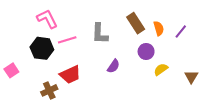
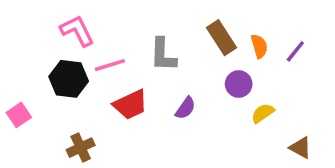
red trapezoid: (70, 75) -> (130, 105), moved
brown triangle: (191, 77) -> (300, 148), moved, turned -32

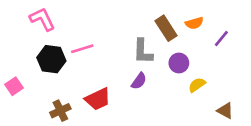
pink L-shape: (77, 31) -> (42, 19), moved
orange semicircle: (259, 46) -> (194, 23), moved, turned 90
gray L-shape: (163, 55) -> (143, 51), moved
red trapezoid: (130, 105) -> (98, 99), moved

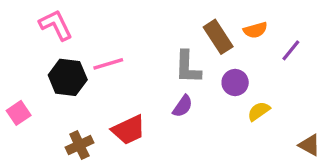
brown triangle: (225, 111) -> (309, 145), moved

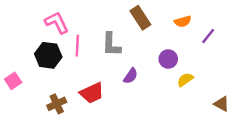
pink L-shape: (56, 25) -> (57, 23), moved
brown rectangle: (218, 37) -> (140, 18), moved
pink line: (108, 64) -> (77, 46), turned -70
gray L-shape: (188, 67) -> (111, 44), moved

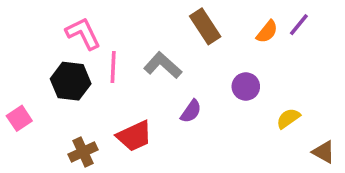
orange semicircle: (183, 21) -> (267, 32), turned -35
purple line: (208, 36) -> (299, 25), moved
gray L-shape: (111, 44) -> (163, 65), turned 130
yellow semicircle: (185, 80) -> (288, 118), moved

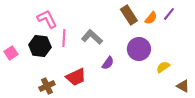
brown rectangle: (205, 26) -> (129, 15), moved
purple circle: (246, 86) -> (139, 49), size x1.5
pink square: (19, 118) -> (11, 53), moved

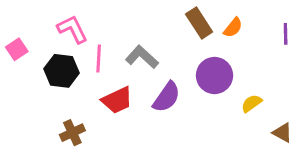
purple line: (169, 14) -> (286, 34), moved, turned -40
pink square: (11, 53) -> (17, 49), moved
purple semicircle: (108, 63) -> (167, 97), size x1.5
red trapezoid: (76, 77) -> (117, 100), moved

